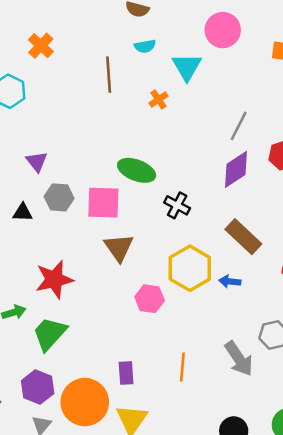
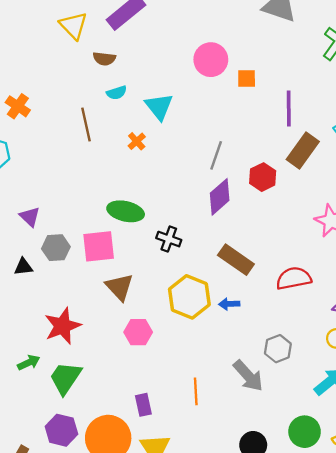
pink circle: (223, 30) -> (211, 60), moved
pink hexagon: (150, 299) -> (138, 332), moved

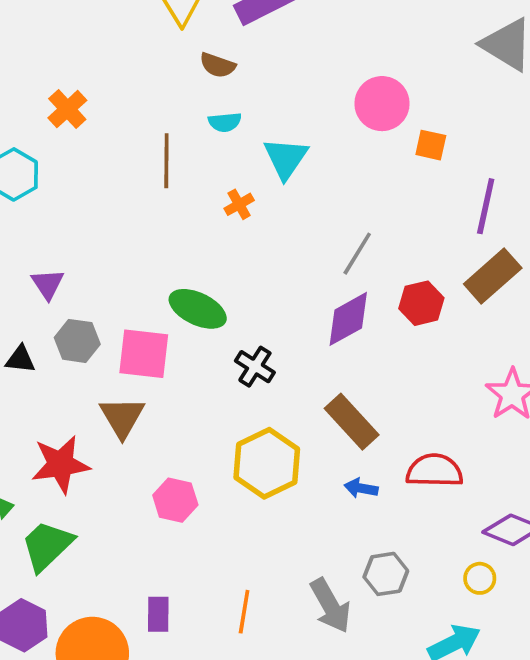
brown triangle: (119, 287) -> (122, 417), moved
blue arrow: (229, 304) -> (361, 488), moved

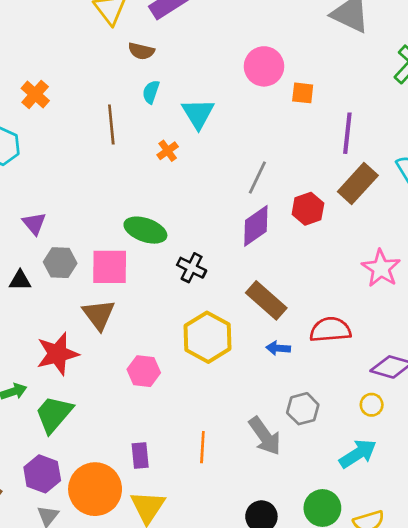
cyan semicircle: (225, 122) -> (151, 92), turned 120

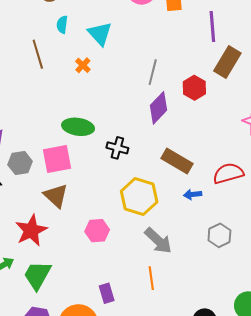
gray arrow: (265, 436) -> (158, 241), moved

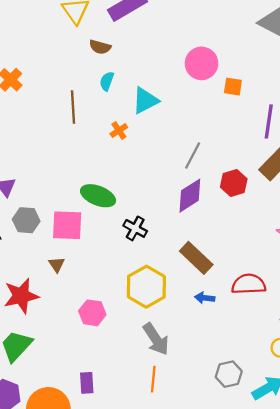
cyan triangle: (100, 34) -> (145, 101), turned 32
brown triangle: (56, 196) -> (57, 265), size x0.6
gray hexagon: (219, 235) -> (229, 374), moved
orange line: (151, 278) -> (153, 379), moved

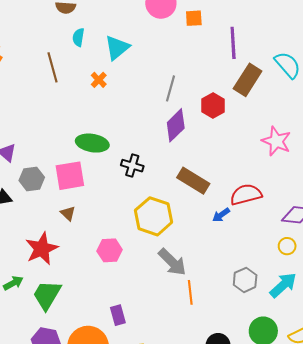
blue arrow: (205, 298) -> (221, 215), moved, turned -30
orange line: (153, 379) -> (190, 292), moved

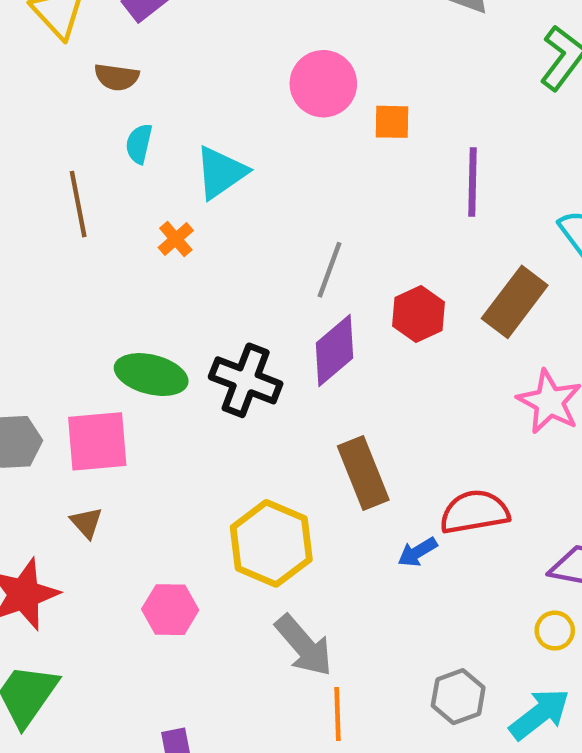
brown rectangle: (248, 80) -> (515, 302), moved
black cross: (132, 166) -> (246, 380), moved, size x1.4
brown rectangle: (193, 181) -> (363, 473), turned 32

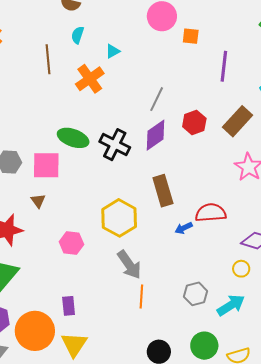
cyan triangle: (221, 172) -> (113, 51), size x0.6
orange cross: (176, 239) -> (90, 79), size x1.8

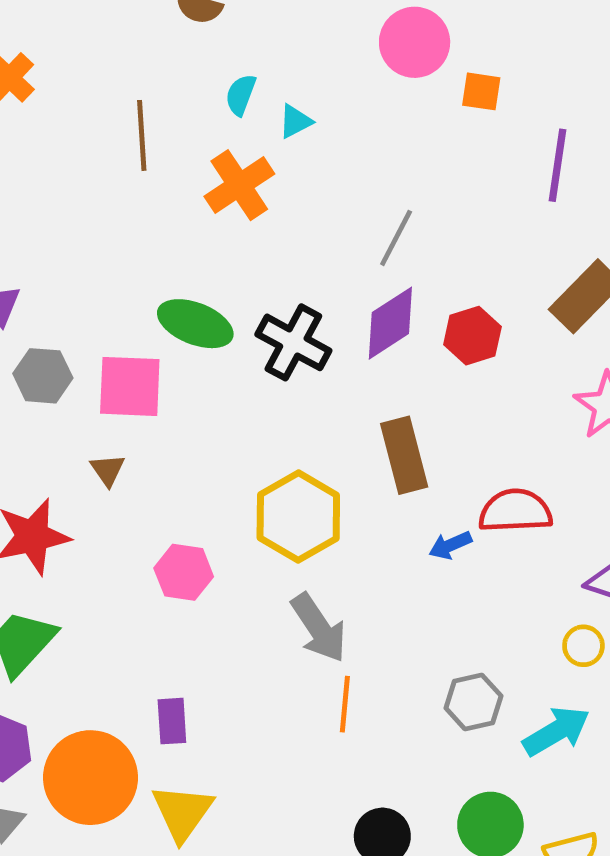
cyan semicircle: (78, 35) -> (241, 95), moved
red hexagon: (194, 122) -> (472, 336), moved

